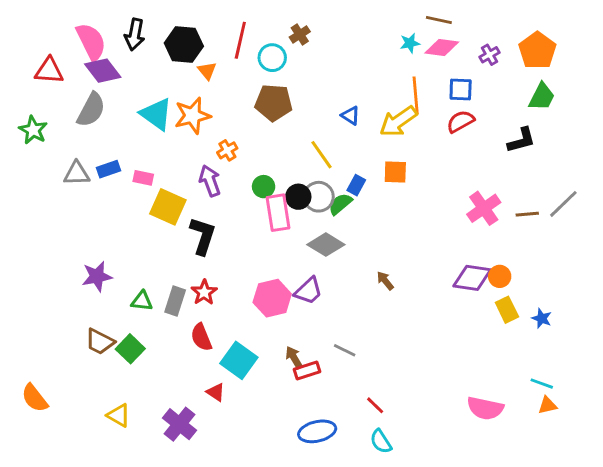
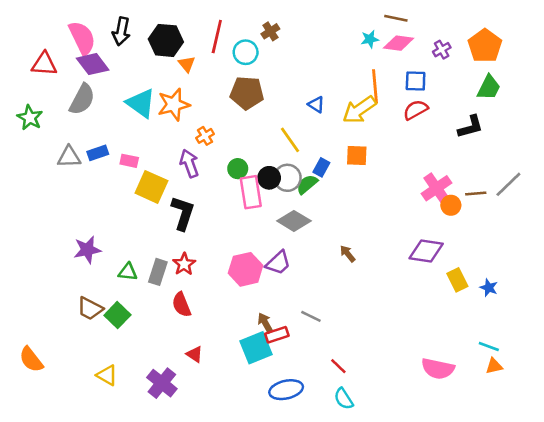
orange circle: (500, 276) -> (451, 205), moved
cyan square: (239, 360) -> (256, 348), moved, turned 32

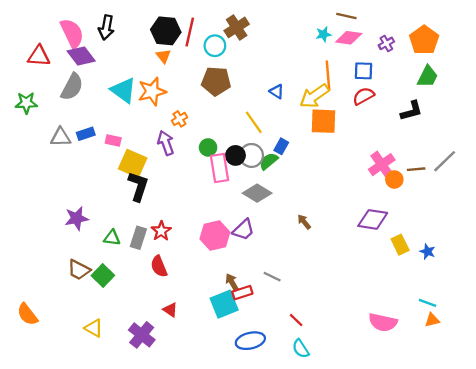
brown cross: (270, 31) -> (237, 27), size x1.5
black hexagon: (166, 40) -> (166, 31), moved
green star: (30, 118) -> (26, 103), turned -30
orange square: (357, 156) -> (323, 121), moved, size x1.4
black L-shape: (183, 213) -> (138, 186), moved

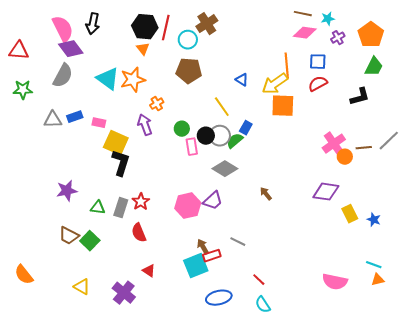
cyan star: (323, 34) -> (328, 19), moved
red triangle: (39, 56) -> (19, 51), moved
pink rectangle: (219, 168) -> (192, 147), size x0.7

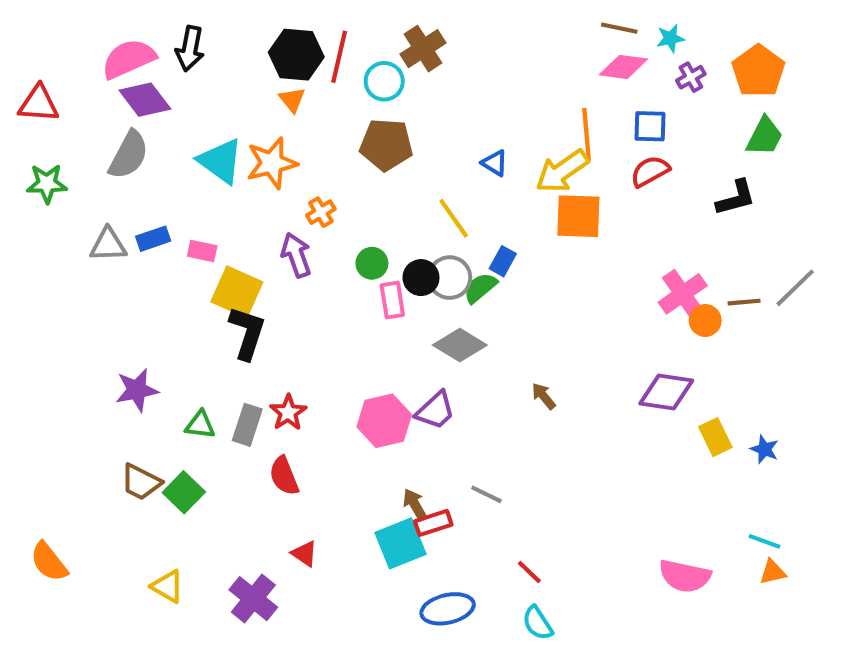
pink semicircle: (63, 29) -> (129, 59), turned -88

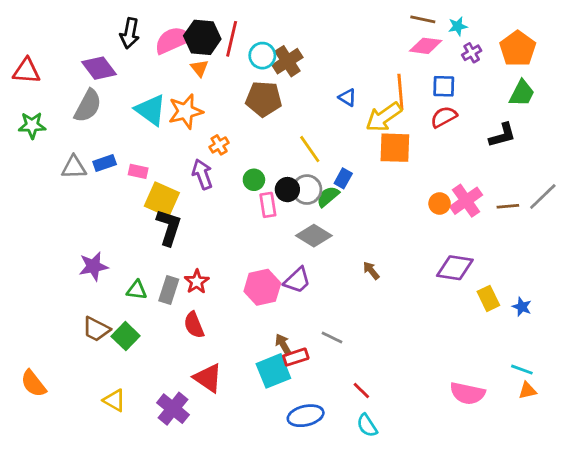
brown cross: (423, 49) -> (287, 61), moved
pink semicircle: (129, 59) -> (173, 40), moved
blue triangle: (495, 163) -> (347, 97), moved
orange circle: (705, 321) -> (440, 204), moved
red triangle: (304, 554) -> (208, 378), size x1.6

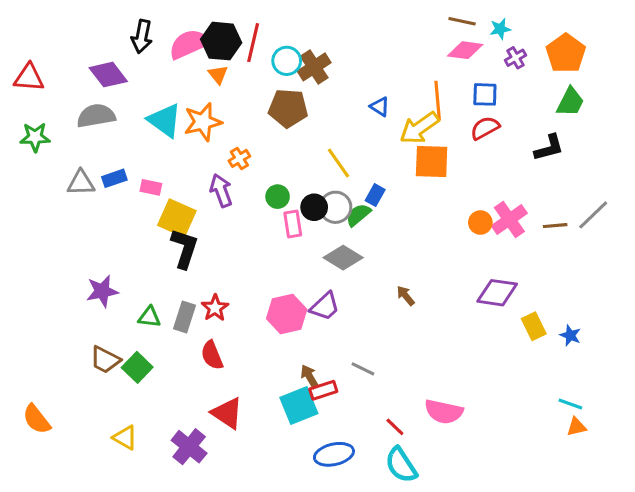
gray semicircle: (88, 106) -> (96, 116), turned -128
pink semicircle: (467, 393) -> (444, 412), moved
cyan semicircle: (367, 425) -> (401, 465), size x1.4

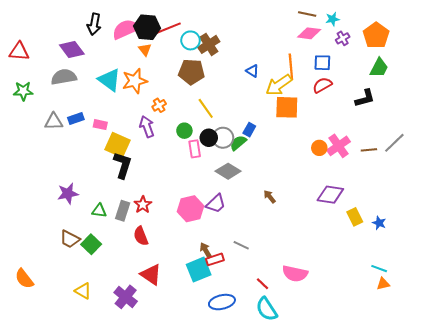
red line: (253, 43) -> (168, 28), turned 55
yellow line: (339, 163) -> (206, 108), moved

